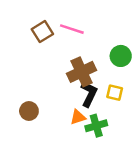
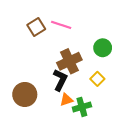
yellow square: (115, 93) -> (97, 79), turned 32
black L-shape: (89, 94) -> (60, 80), moved
brown circle: (29, 111) -> (25, 94), size x1.5

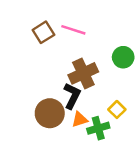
yellow square: (97, 79) -> (117, 110), moved
brown circle: (25, 94) -> (50, 113), moved

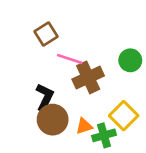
pink line: (73, 30) -> (70, 59), moved
black L-shape: (72, 96) -> (45, 97), moved
yellow square: (117, 110) -> (124, 116), size x1.5

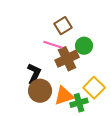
brown square: (46, 34) -> (63, 26), moved
green circle: (130, 60) -> (84, 46), moved
orange triangle: (84, 126) -> (64, 96), size x1.5

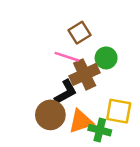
black L-shape: (34, 74) -> (66, 92), moved, turned 35
yellow square: (94, 88) -> (119, 111), turned -35
green cross: (79, 103) -> (100, 130), turned 30

